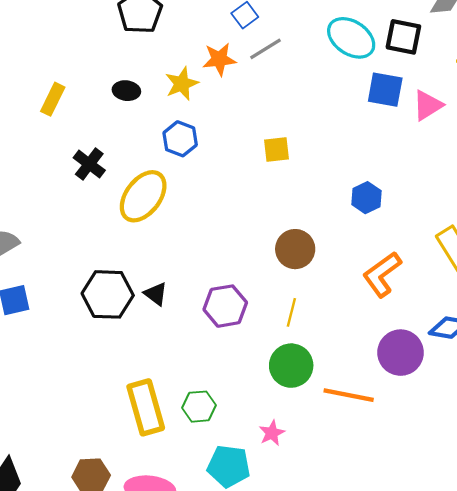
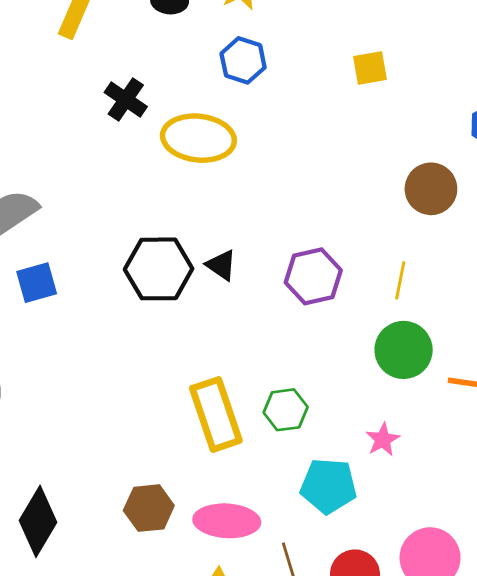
yellow ellipse: (143, 196) -> (198, 138), turned 62
brown circle: (295, 249) -> (431, 189), moved

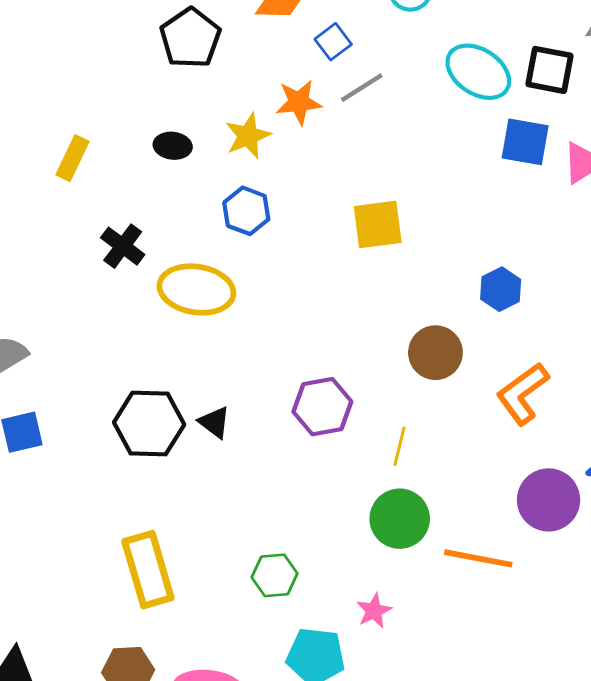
yellow square: (370, 68) -> (378, 225), size x1.4
purple hexagon: (313, 276) -> (322, 407), moved
yellow rectangle: (216, 414) -> (148, 570), moved

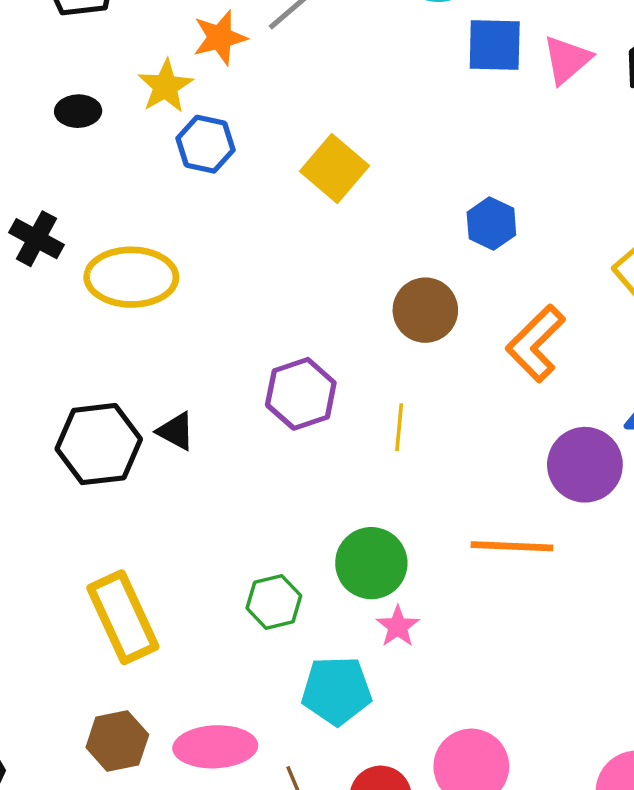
blue hexagon: (246, 211) -> (205, 144), moved
yellow square: (378, 225) -> (335, 169), turned -34
green circle: (400, 519) -> (371, 563), moved

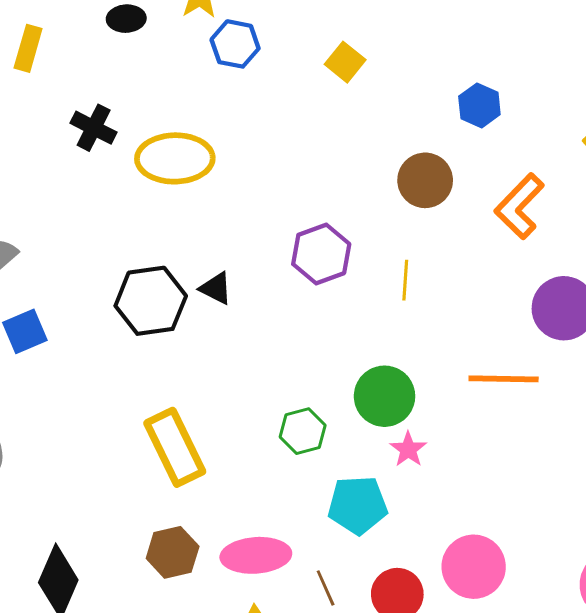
yellow square: (335, 169) -> (345, 62), size x0.7

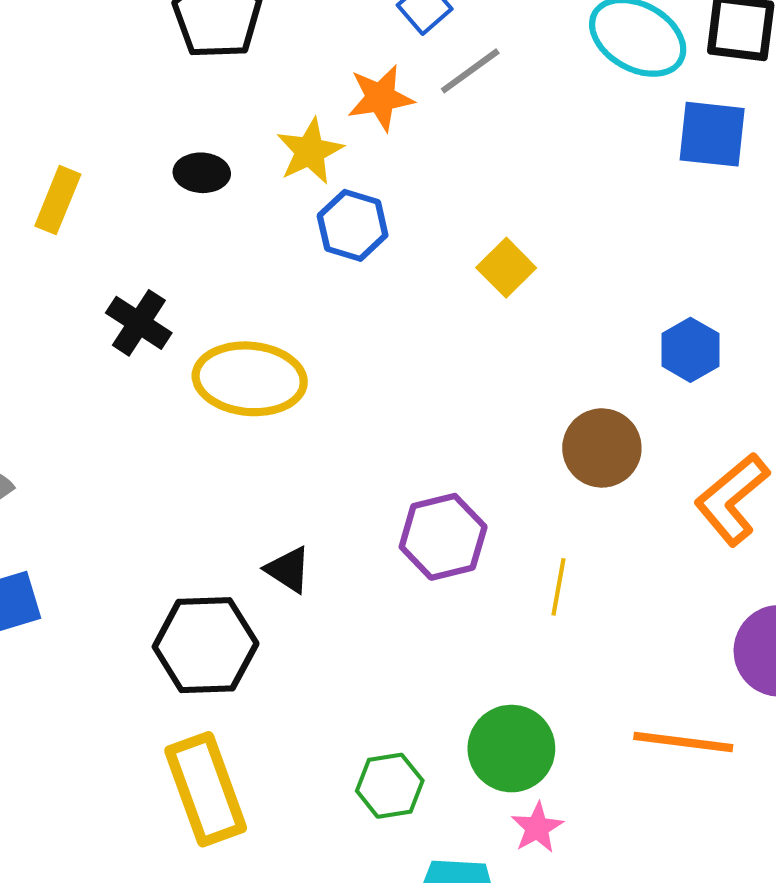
black hexagon: (151, 301) -> (206, 645), moved

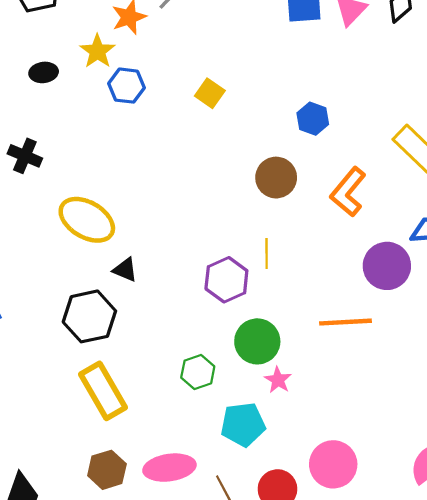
yellow ellipse: (250, 379) -> (87, 220), moved, turned 36
purple hexagon: (443, 537) -> (226, 280), moved

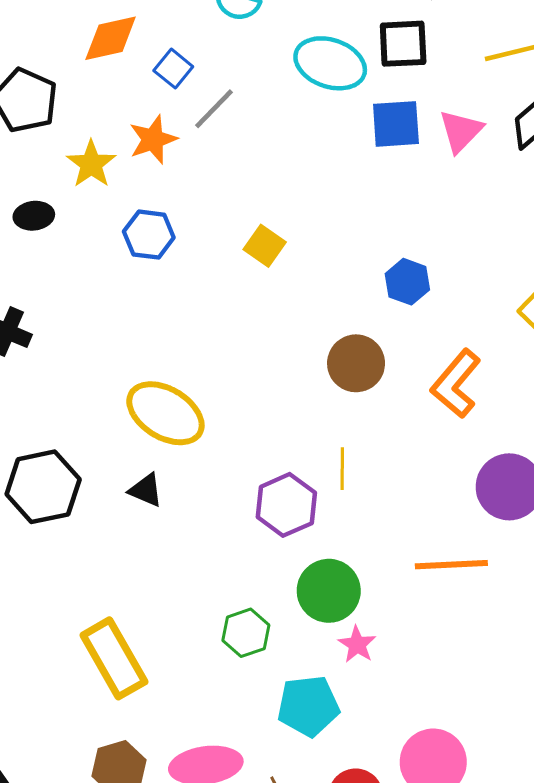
yellow star: (97, 51) -> (91, 164), moved
yellow ellipse: (87, 220) -> (165, 413), moved
black hexagon: (89, 316) -> (43, 487), moved

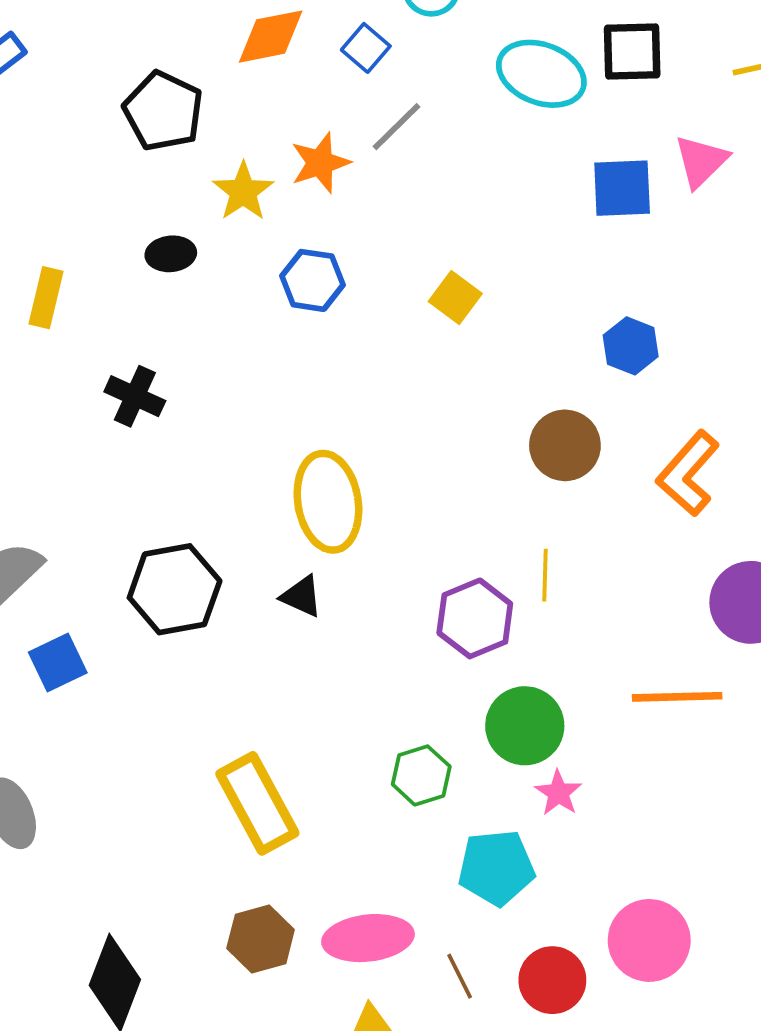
blue square: (173, 69) -> (366, 48), moved
blue square: (396, 124) -> (622, 188), moved
yellow ellipse: (165, 413) -> (328, 502), turned 48

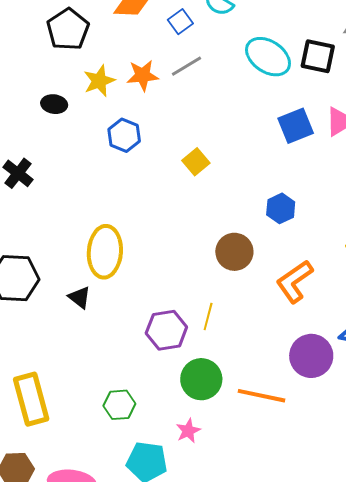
blue square: (622, 188) -> (296, 126), turned -33
green circle: (525, 726) -> (201, 379), moved

